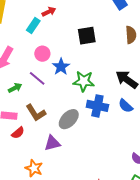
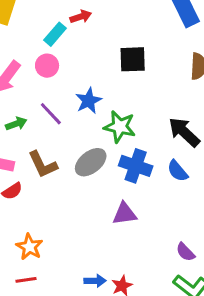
pink circle: (42, 54) -> (47, 66), moved
gray ellipse: (69, 119) -> (91, 162), moved
purple triangle: (52, 143) -> (124, 214), moved

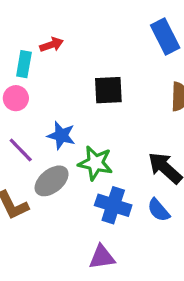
cyan rectangle: (55, 34) -> (24, 64), turned -30
blue star: (89, 101) -> (61, 135), turned -30
gray ellipse: (91, 162) -> (52, 181), moved

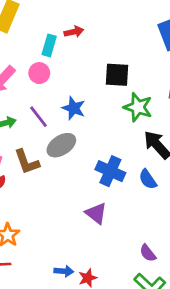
green star: (95, 163) -> (138, 107), moved
purple triangle: (102, 257) -> (96, 213), turned 40

